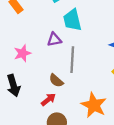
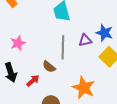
purple triangle: (54, 39) -> (85, 40), moved
red arrow: (48, 100) -> (33, 81), moved

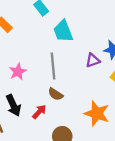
gray line: (63, 47) -> (53, 66), moved

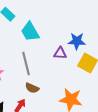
purple triangle: (93, 60) -> (60, 53), turned 32

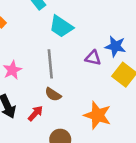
cyan trapezoid: (30, 32) -> (61, 26), turned -35

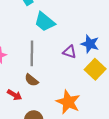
red arrow: (35, 113) -> (15, 95), turned 72

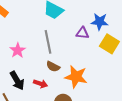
orange star: (68, 102) -> (76, 77), moved

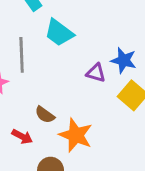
gray line: (48, 42) -> (22, 55), moved

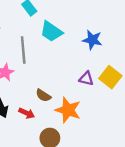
blue star: (124, 60) -> (92, 40), moved
purple triangle: (96, 73) -> (86, 79), moved

